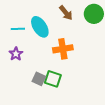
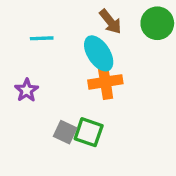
cyan ellipse: (40, 27) -> (99, 53), moved
cyan line: (18, 29) -> (42, 38), moved

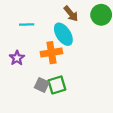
orange cross: (105, 82) -> (51, 53), moved
green square: (89, 132) -> (57, 85), turned -36

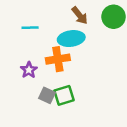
cyan ellipse: (63, 34) -> (71, 39), turned -65
purple star: (17, 58) -> (29, 70), moved

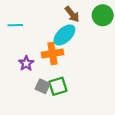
cyan line: (30, 28) -> (15, 25), moved
cyan ellipse: (71, 39) -> (64, 35), turned -35

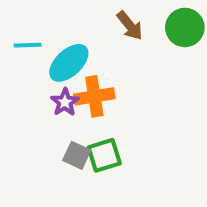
cyan ellipse: (64, 35) -> (69, 63), moved
purple star: (26, 63) -> (65, 102), moved

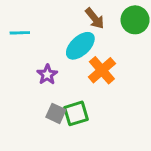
cyan ellipse: (69, 63) -> (80, 46), moved
orange cross: (94, 96) -> (102, 70), moved, turned -32

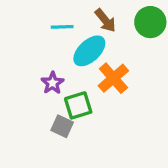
cyan line: (20, 33) -> (62, 27), moved
green square: (76, 113) -> (78, 105), moved

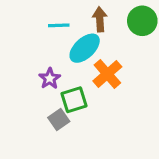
brown arrow: (105, 20) -> (100, 19), turned -145
gray square: (62, 126) -> (59, 119), turned 30

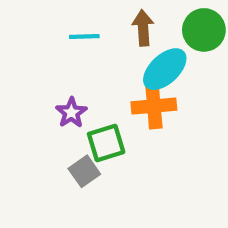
cyan ellipse: (85, 48) -> (165, 69), moved
orange cross: (107, 74) -> (154, 106), turned 36

